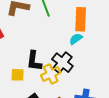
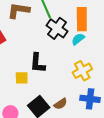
black cross: (62, 63) -> (57, 28), moved
yellow cross: (51, 74) -> (82, 71), moved

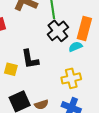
black L-shape: (37, 63) -> (30, 59), turned -30

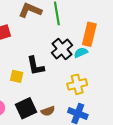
black cross: (58, 31) -> (62, 49), moved

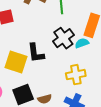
yellow square: (17, 76) -> (16, 62), size x1.6

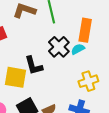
yellow cross: (76, 75) -> (88, 81), moved

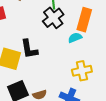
black cross: (59, 47) -> (53, 18), moved

